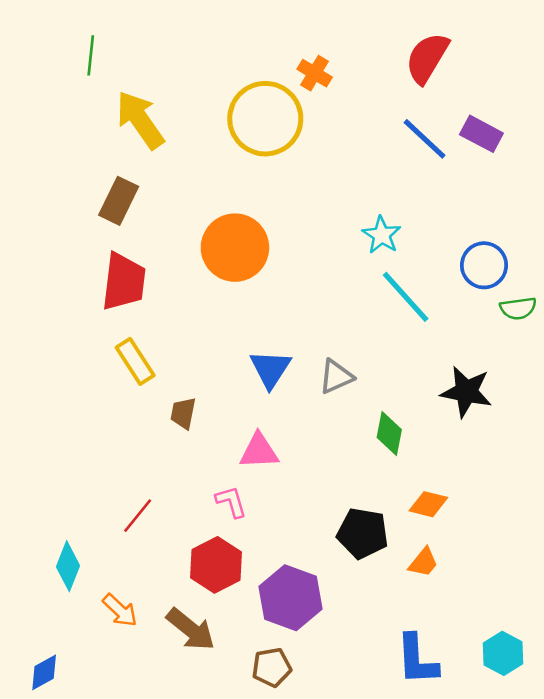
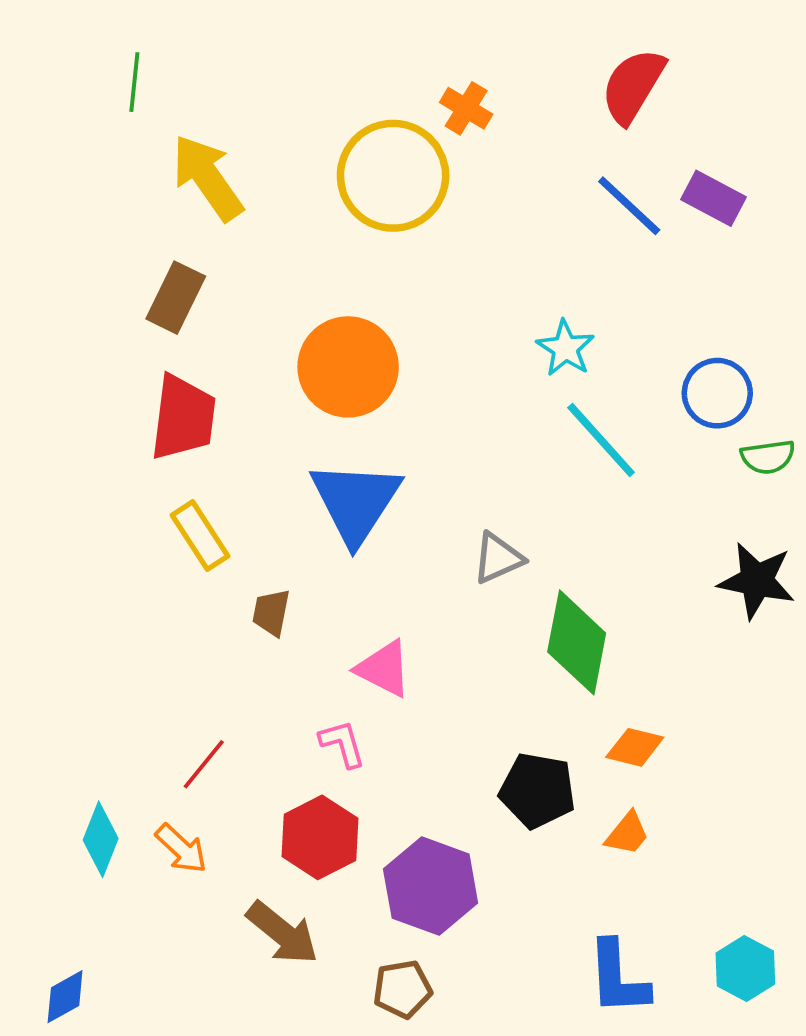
blue triangle: (270, 369) -> (356, 502), moved, size x1.5
black star: (466, 392) -> (757, 581), moved
green diamond: (389, 433) -> (577, 642), size x1.6
pink triangle: (259, 451) -> (384, 669), turned 30
orange arrow: (120, 610) -> (181, 849), moved

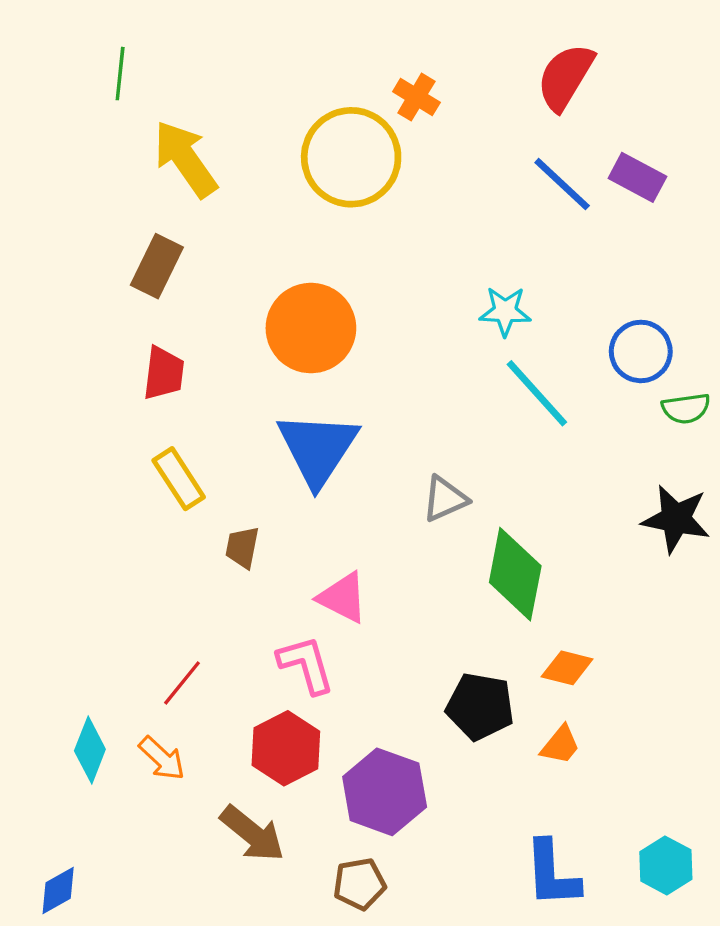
cyan star: (565, 348) -> (505, 311), turned -30
red trapezoid: (183, 418) -> (164, 373), size x0.7
pink L-shape: (342, 744) -> (306, 665), size x1.4

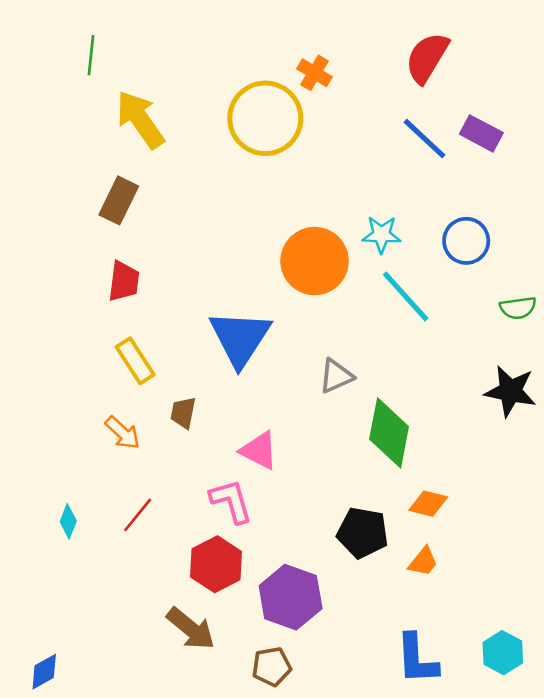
orange circle: (311, 328) -> (315, 261), moved
blue circle: (641, 351) -> (466, 241), moved
cyan diamond: (90, 750) -> (68, 521), moved, size x0.7
orange arrow: (162, 758) -> (123, 433), moved

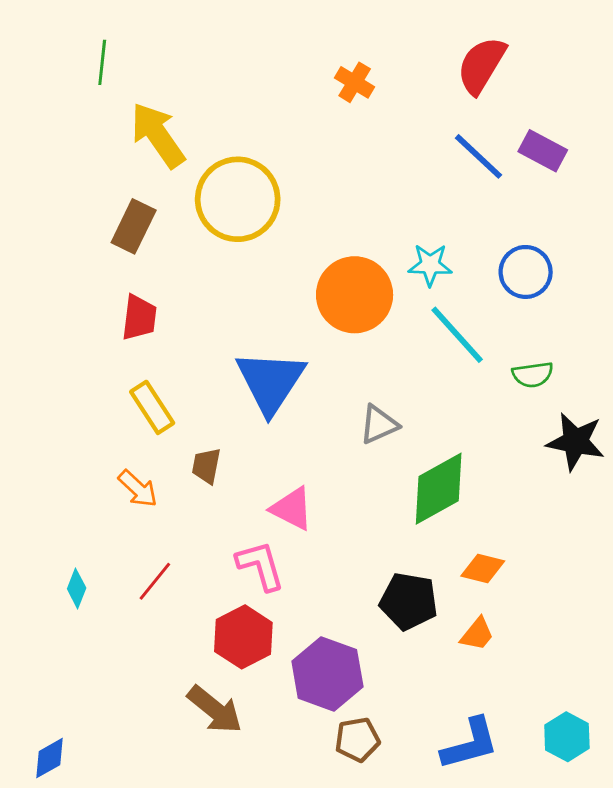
yellow circle: (265, 118) -> (238, 199), moved
green semicircle: (518, 308) -> (533, 375), moved
green diamond: (389, 433) -> (439, 489), turned 50
blue L-shape: (417, 659) -> (470, 744), turned -102
brown pentagon: (272, 667) -> (357, 740), moved

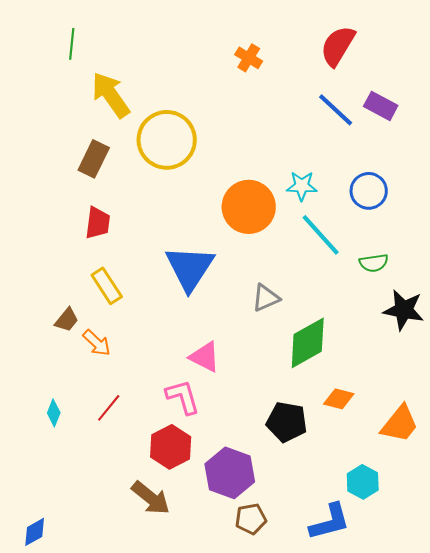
brown trapezoid: (206, 466) -> (67, 320), moved, turned -152
orange trapezoid: (477, 634) -> (400, 424), moved, size x1.6
cyan hexagon: (567, 737) -> (363, 482), moved

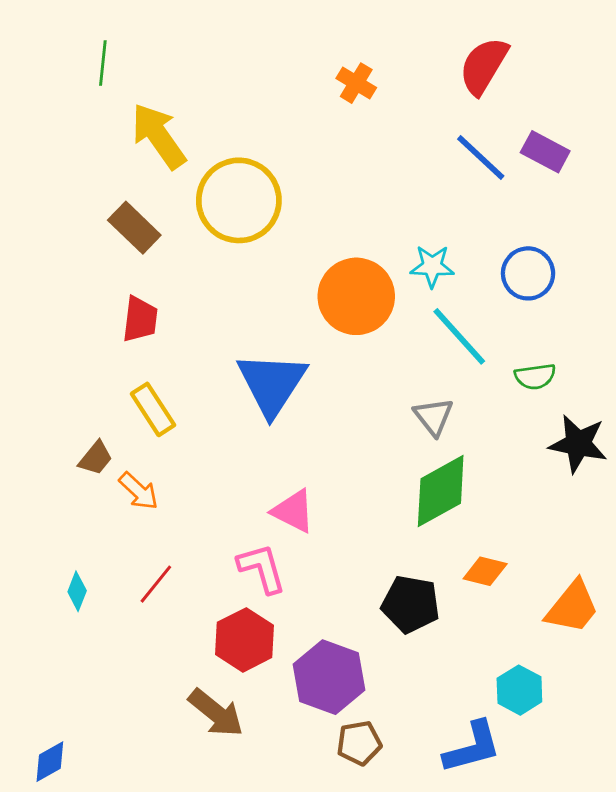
brown rectangle: (94, 159) -> (134, 228), turned -72
gray triangle: (266, 298) -> (434, 417), moved, turned -44

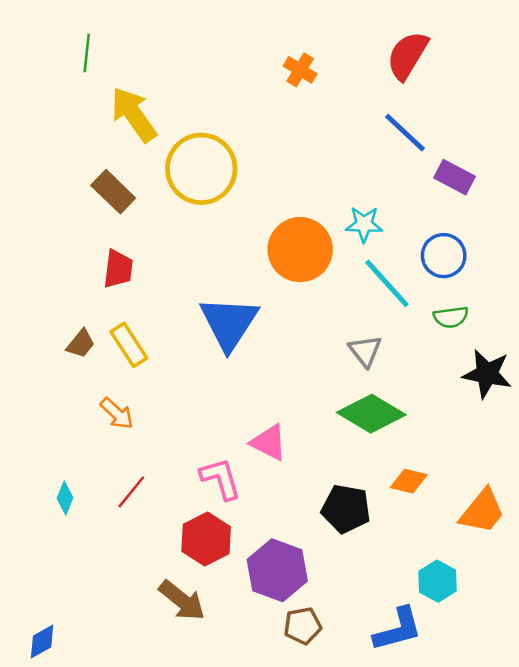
purple rectangle: (545, 152) -> (454, 177), moved
blue circle: (528, 273) -> (444, 256), moved
brown trapezoid: (96, 458) -> (81, 344), moved
green diamond: (441, 491) -> (371, 414), turned 60
pink triangle: (293, 511) -> (269, 442), moved

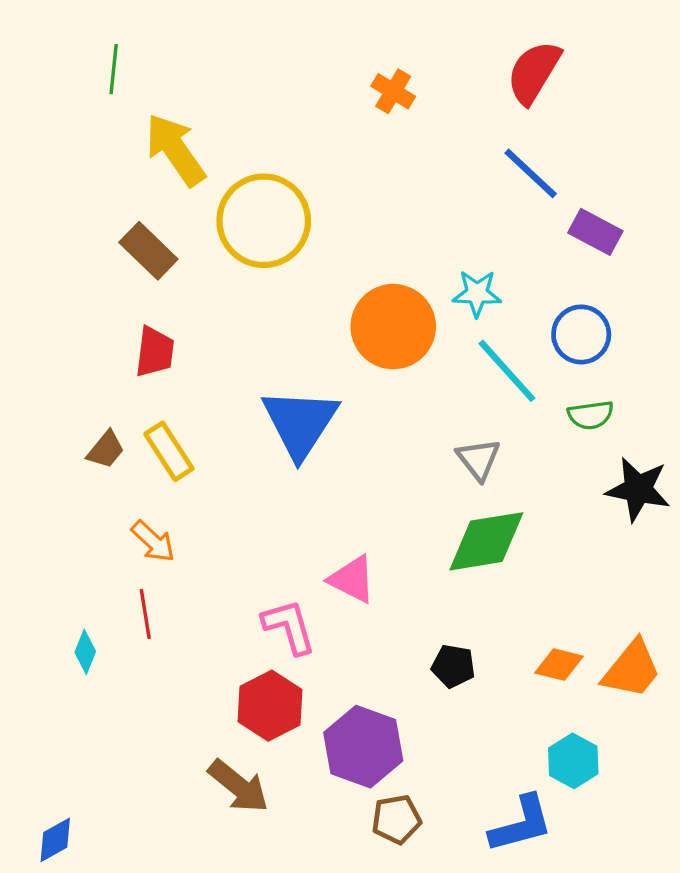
green diamond: (371, 414) -> (486, 541), turned -40
orange diamond: (409, 481) -> (559, 665), moved
red line: (131, 492) -> (145, 614), moved, turned -48
black pentagon: (346, 509) -> (453, 666), size x0.7

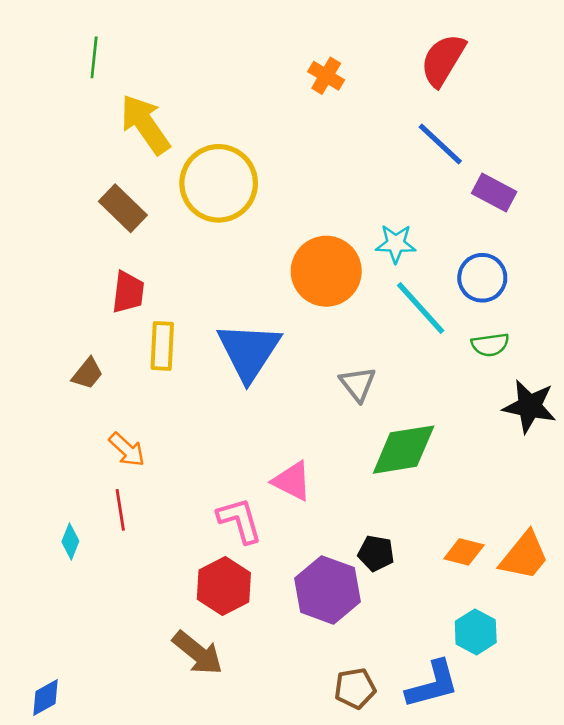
yellow rectangle: (169, 451) -> (162, 346), moved, turned 36
gray triangle: (478, 459) -> (358, 384), moved
purple hexagon: (363, 747) -> (328, 590), moved
brown pentagon: (396, 819) -> (355, 688), moved

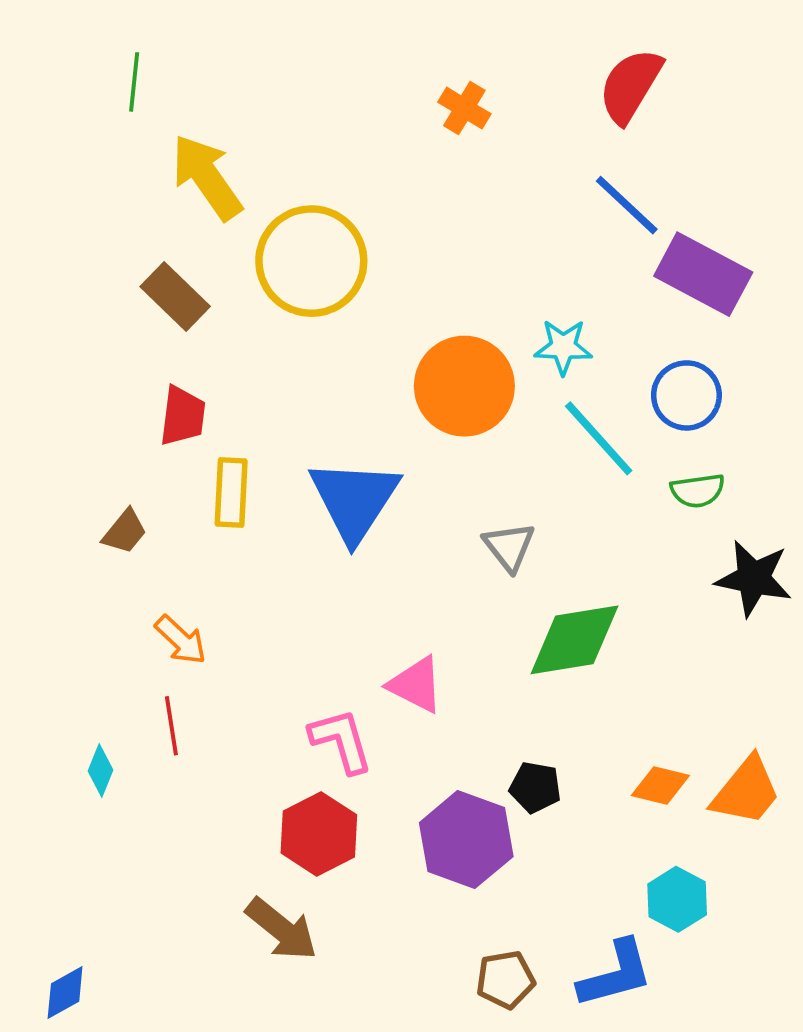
purple rectangle: (494, 192) -> (703, 274), size x1.5

